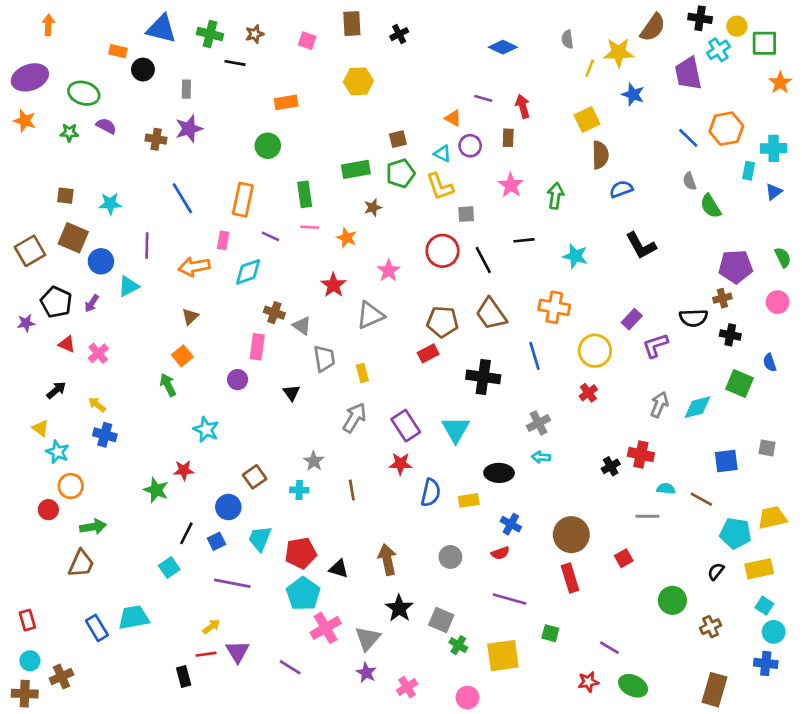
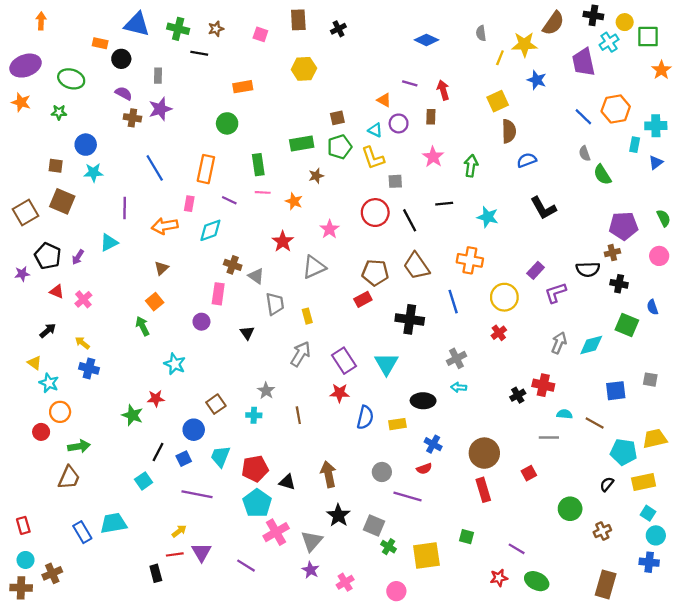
purple semicircle: (106, 126) -> (124, 93), moved
blue circle: (101, 261) -> (86, 145), moved
purple line: (510, 599) -> (407, 496), moved

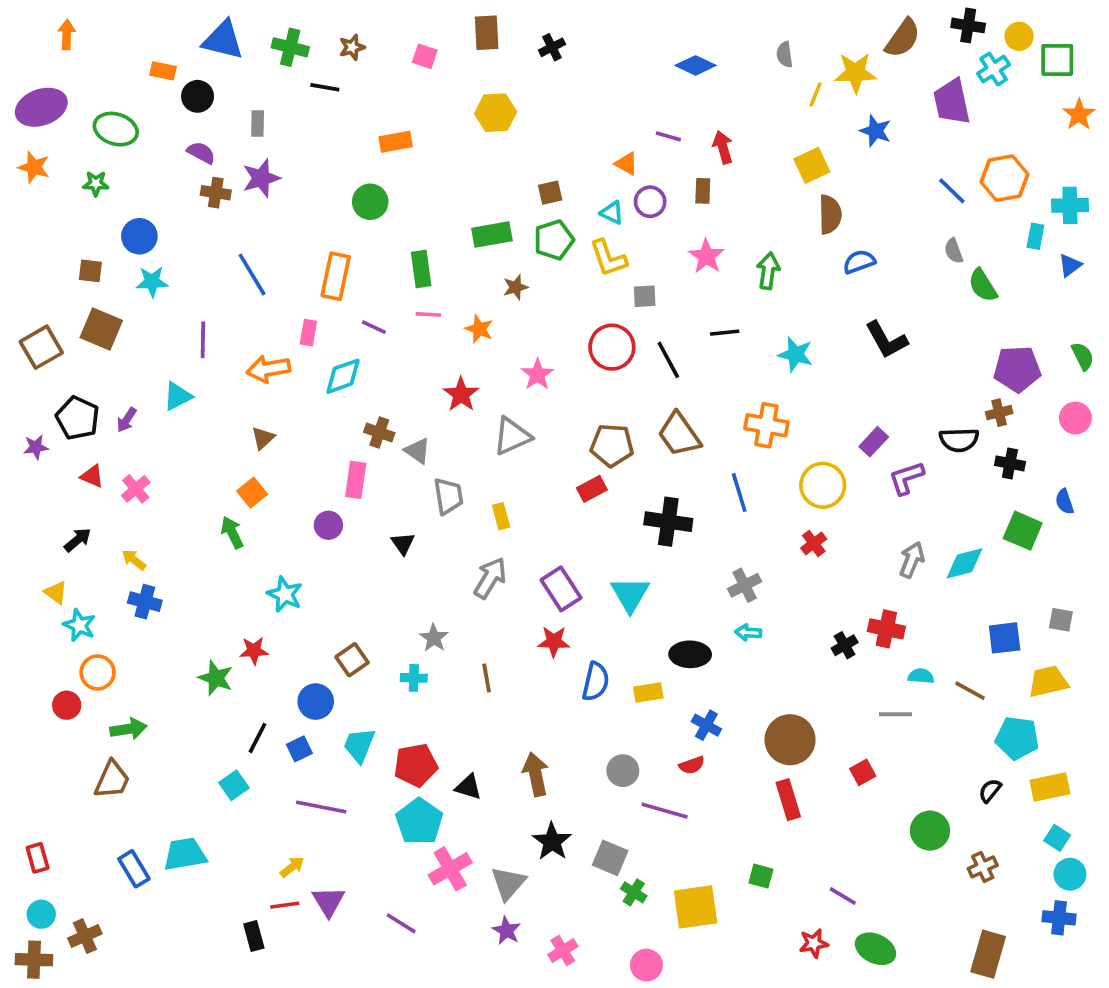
yellow trapezoid: (655, 439) -> (1048, 682), moved

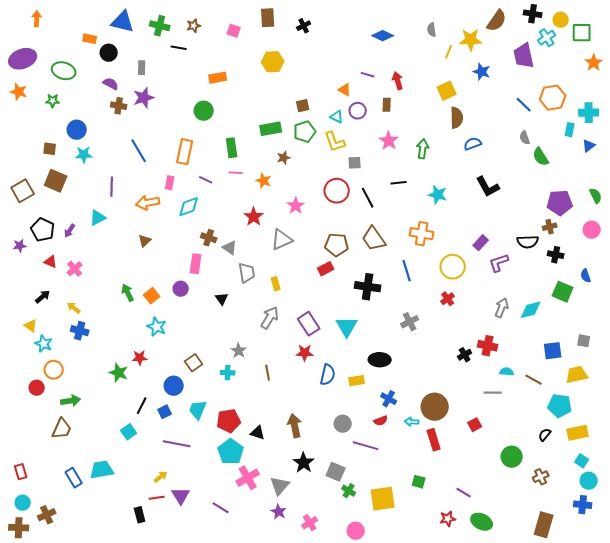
orange square: (252, 493) -> (152, 296), moved
cyan arrow: (748, 632) -> (412, 422), moved

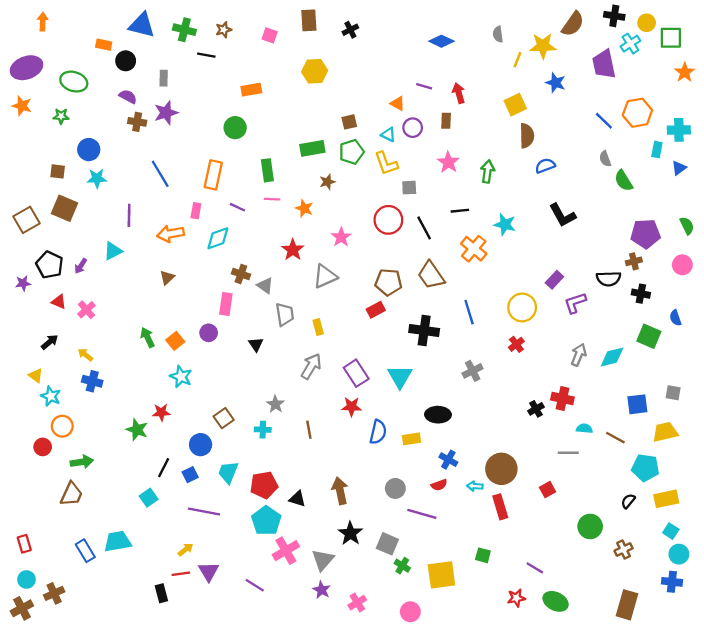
orange cross: (422, 234) -> (474, 249), moved, turned 30
brown cross: (19, 528) -> (22, 608), turned -30

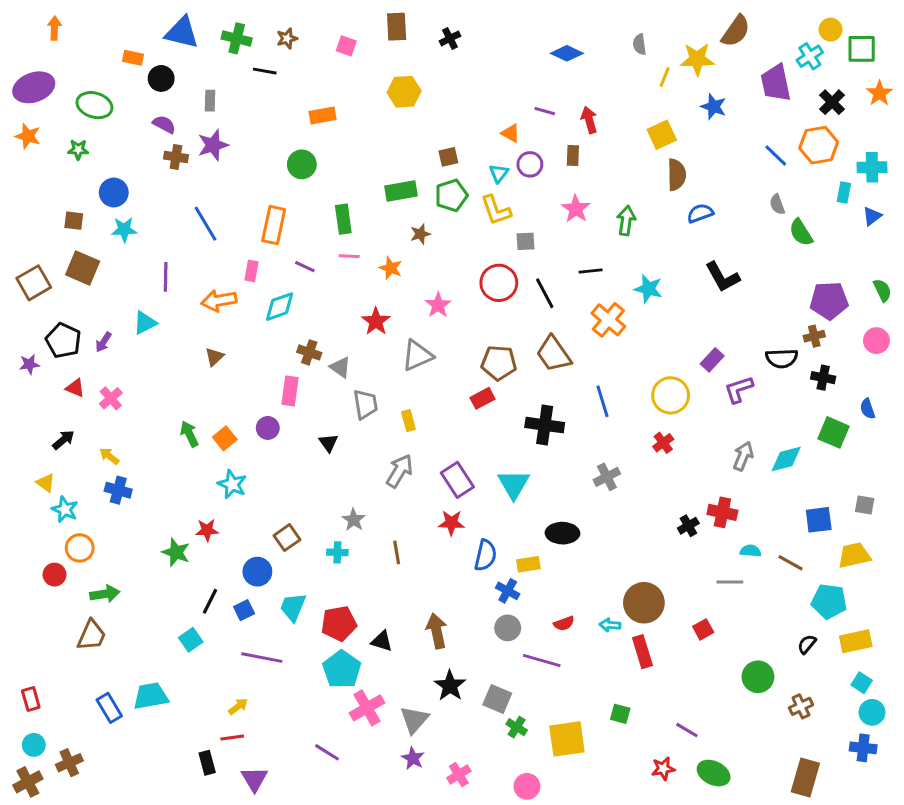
black cross: (614, 16) -> (832, 102), moved, turned 36
cyan triangle: (388, 135) -> (499, 173), turned 42
blue cross: (448, 460) -> (508, 591), moved
purple triangle: (209, 571) -> (254, 779), moved

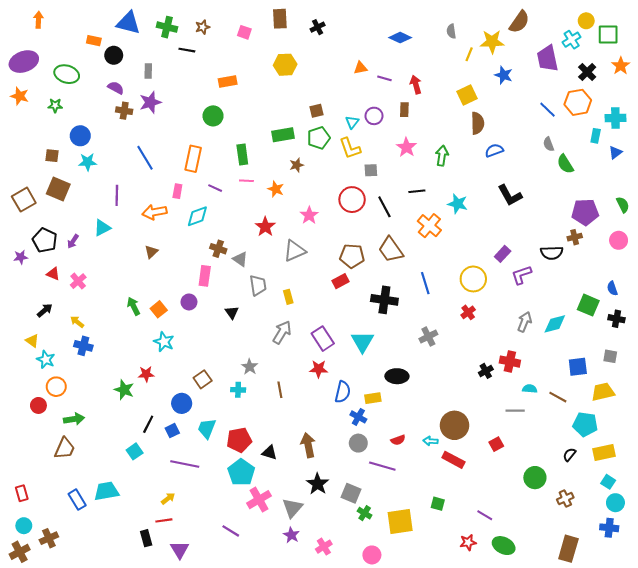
orange triangle: (511, 133) -> (360, 68), moved, turned -40
black cross: (823, 378) -> (616, 319), moved
red rectangle: (642, 652) -> (453, 460), turned -45

